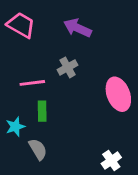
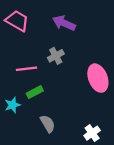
green rectangle: (42, 111) -> (35, 92), turned 63
gray semicircle: (38, 149) -> (48, 124), moved

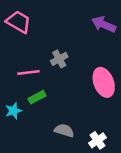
purple arrow: (64, 23) -> (104, 24), moved
gray semicircle: (48, 124) -> (64, 130), moved, turned -42

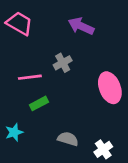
purple arrow: (104, 24) -> (81, 26), moved
cyan star: (14, 111) -> (14, 132), moved

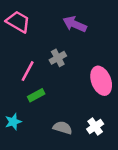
pink line: (30, 77) -> (28, 71), turned -55
white cross: (103, 149) -> (95, 127), moved

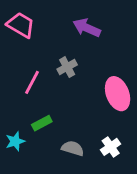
green rectangle: (36, 95) -> (42, 123), moved

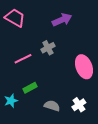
purple arrow: (87, 28) -> (62, 20), turned 132
pink line: (32, 82) -> (23, 59), turned 36

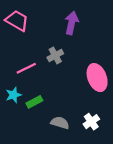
purple arrow: (62, 20) -> (72, 23), turned -54
cyan star: (11, 101) -> (14, 95), moved

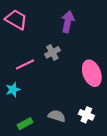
green rectangle: (34, 102) -> (25, 124), moved
white cross: (91, 122) -> (86, 115), turned -32

